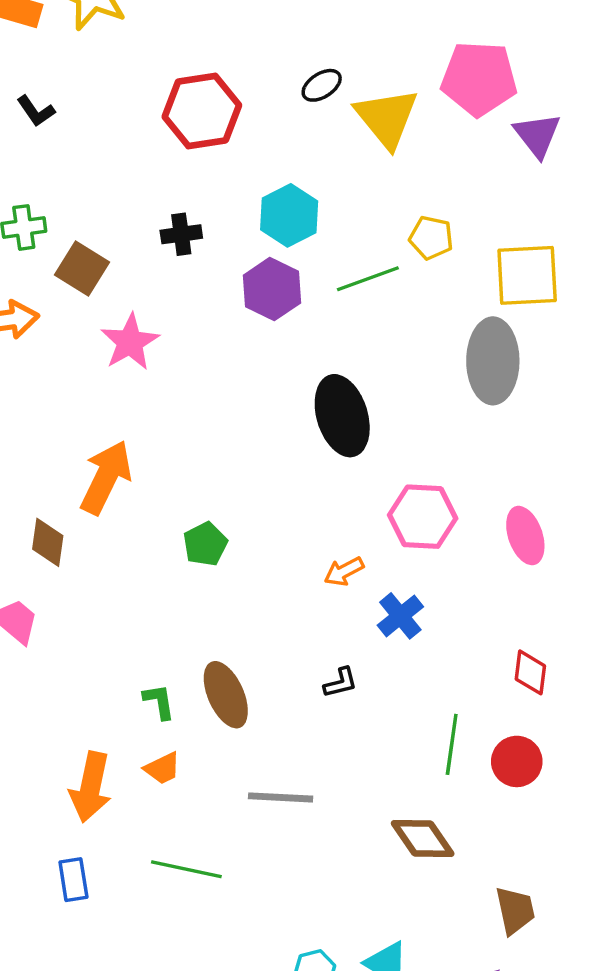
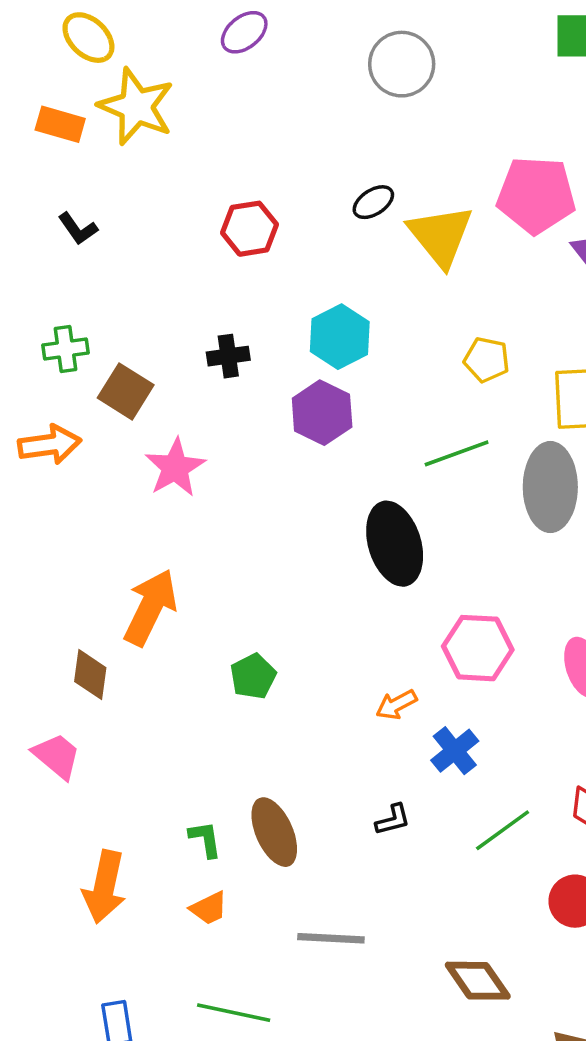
red hexagon: (202, 111) -> (250, 229), size x0.7
green line: (368, 279) -> (457, 453), moved
green line: (452, 744) -> (503, 830), moved, turned 46
orange arrow: (91, 787) -> (104, 887), moved

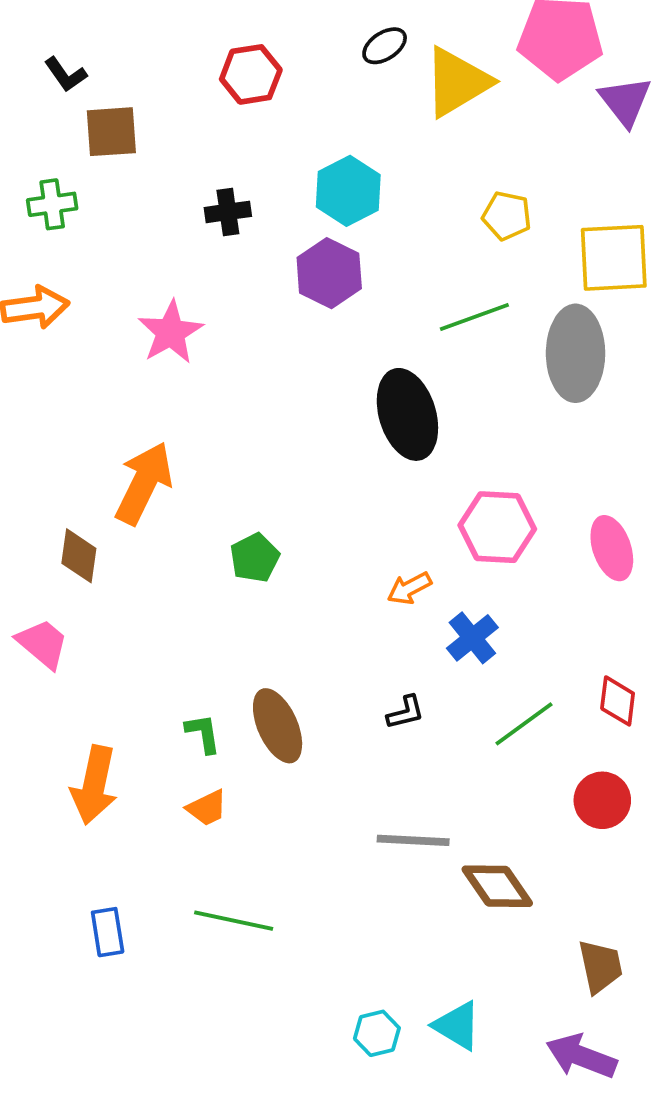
yellow triangle: (441, 236) -> (457, 82), turned 38
brown square: (126, 391) -> (111, 132), moved, turned -36
gray line: (331, 938) -> (413, 840), moved

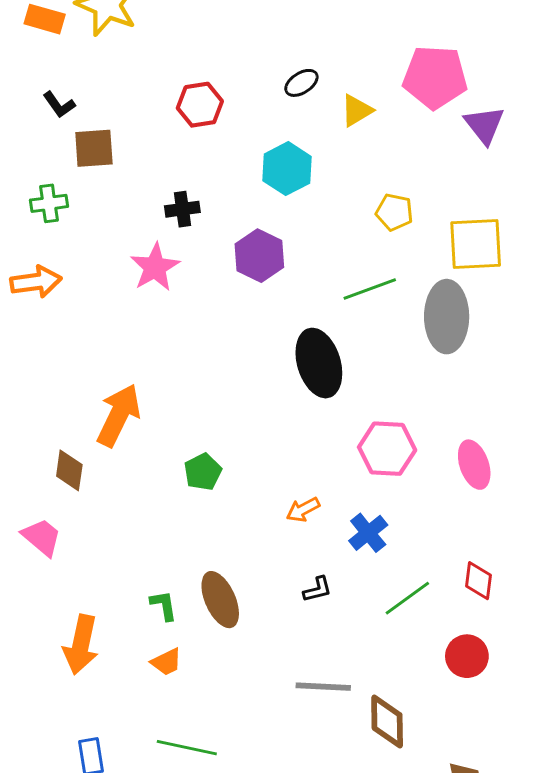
yellow triangle: (457, 82) -> (357, 110), size x0.6
cyan hexagon: (348, 191) -> (287, 169), moved
pink star: (171, 332) -> (155, 267), moved
orange arrow: (409, 588) -> (303, 510), moved
brown diamond: (497, 886) -> (387, 721), turned 34

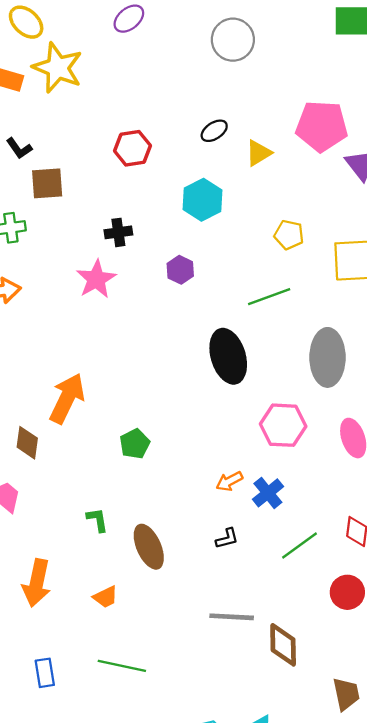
purple hexagon: (259, 256) -> (180, 270), size x0.7
gray ellipse: (447, 317) -> (328, 357), moved
orange arrow: (303, 510) -> (229, 481), moved
green L-shape: (164, 605) -> (97, 520), moved

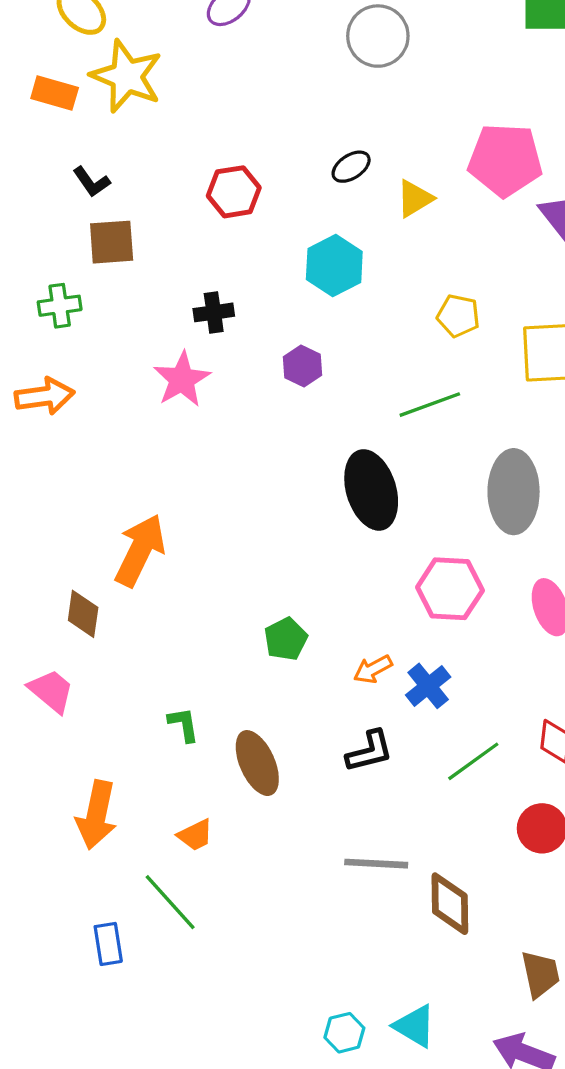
black L-shape: (19, 148) -> (91, 182), moved
green pentagon: (135, 444) -> (286, 639), moved
black L-shape: (227, 539) -> (370, 751), size x1.4
green line: (122, 666) -> (170, 902), moved, turned 36

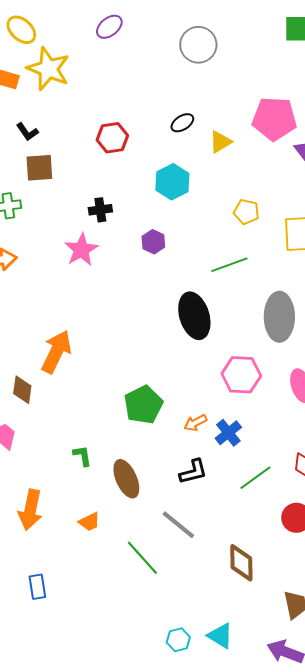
green pentagon: (286, 639) -> (143, 405), size x1.5
gray line: (376, 864) -> (178, 525), moved, turned 36
green line: (170, 902) -> (142, 558), moved

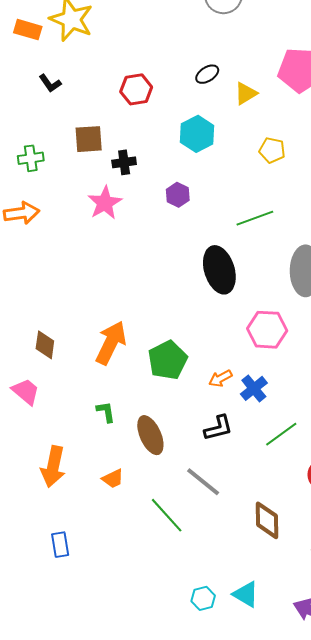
brown square: (39, 168) -> (89, 139), moved
yellow pentagon: (246, 212) -> (272, 150), moved
orange arrow: (56, 352) -> (111, 343), moved

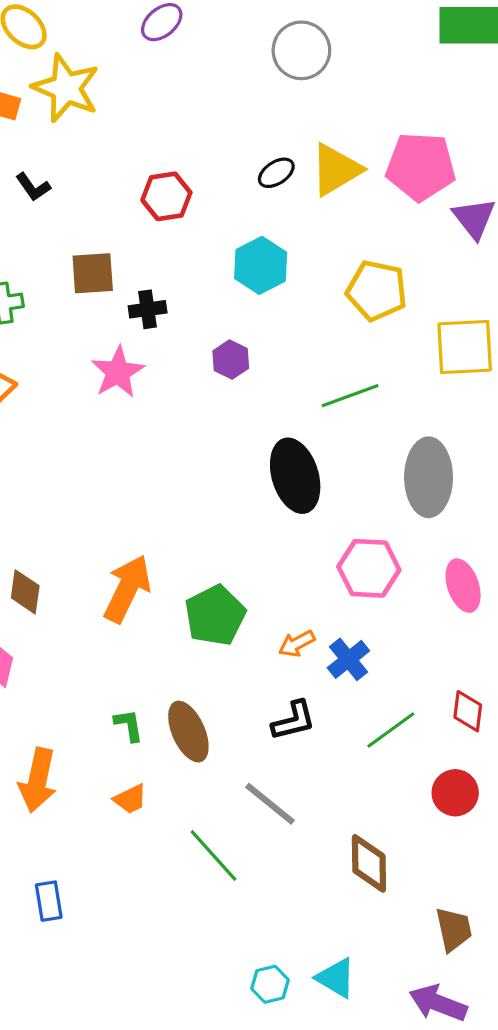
yellow triangle: (246, 93) -> (336, 170), moved, size x1.5
yellow pentagon: (272, 150) -> (377, 291), size x1.5
green L-shape: (106, 412) -> (129, 725), moved

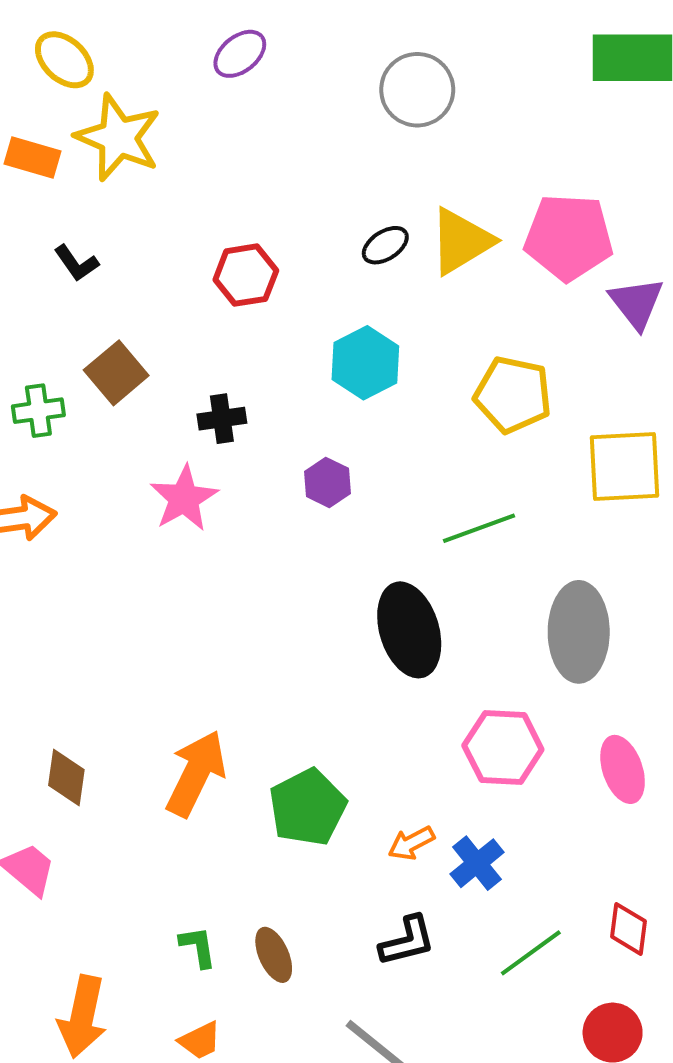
brown square: (93, 273) -> (116, 373), moved, turned -36
brown ellipse: (188, 732) -> (274, 955), size x0.7

